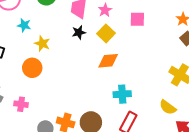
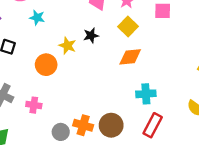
black star: (79, 32) -> (91, 36), moved
yellow star: (42, 44) -> (67, 46), moved

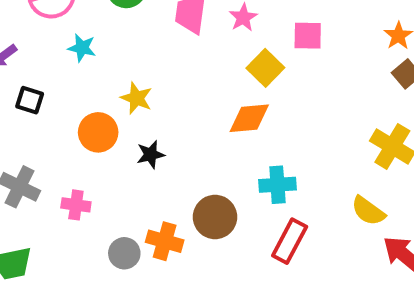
yellow square: (128, 27) -> (265, 68), moved
black star: (91, 36) -> (151, 155), moved
brown circle: (111, 125) -> (215, 217), moved

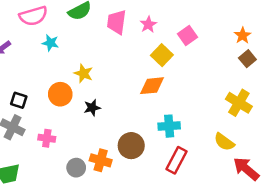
pink square: (308, 36) -> (187, 35), turned -36
black square: (30, 100) -> (19, 100), moved

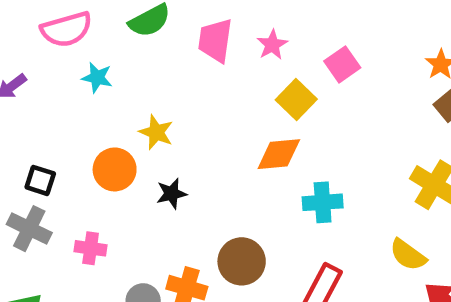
cyan cross: (169, 126) -> (323, 202), moved

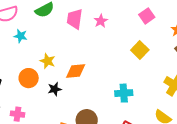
pink square: (342, 64) -> (147, 16), moved
yellow square: (296, 99) -> (140, 50), moved
orange diamond: (279, 154) -> (76, 71), moved

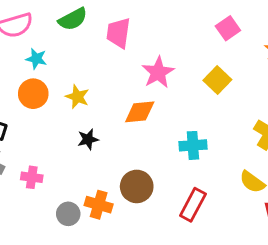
pink star: (101, 21) -> (158, 72), moved, size x1.5
orange diamond: (76, 71) -> (140, 112), moved
orange circle: (29, 78) -> (33, 94), moved

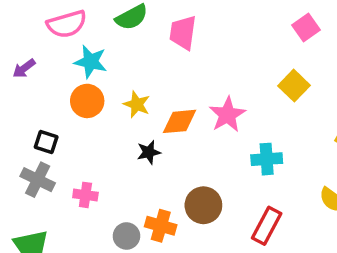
cyan star: (36, 59) -> (91, 62), size x1.4
pink star: (158, 72) -> (227, 115), moved
orange diamond: (140, 112) -> (179, 121), moved

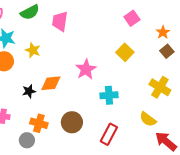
yellow star: (137, 104) -> (33, 50), moved
orange diamond: (179, 121) -> (51, 83), moved
black star: (149, 152) -> (29, 91), moved
orange cross: (161, 226) -> (39, 123), moved

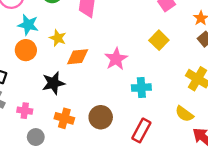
orange diamond: (51, 83) -> (78, 57), moved
black star: (29, 91) -> (53, 83), size x1.5
gray circle: (27, 140) -> (36, 137), moved

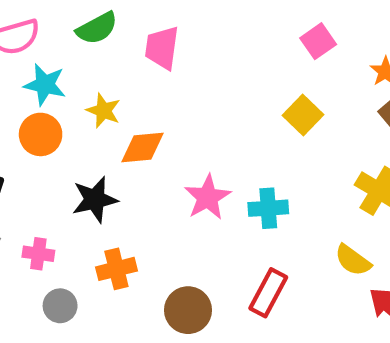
pink star: (116, 59) -> (208, 197), moved
brown circle: (101, 117) -> (188, 310), moved
orange cross: (64, 118) -> (116, 269), turned -30

